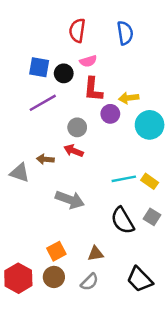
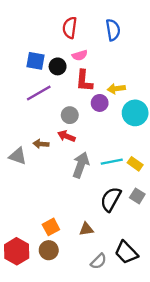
gray arrow: (70, 200) -> (81, 165), moved, turned -90
black semicircle: (123, 221) -> (111, 199), turned 60
gray semicircle: (89, 282) -> (99, 261), moved

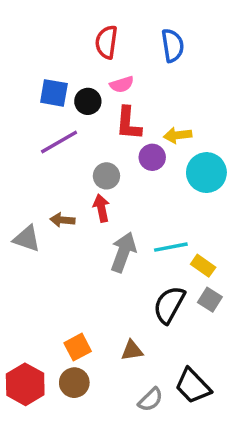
red arrow: (66, 136) -> (101, 208), turned 56
yellow rectangle: (135, 164) -> (203, 266), moved

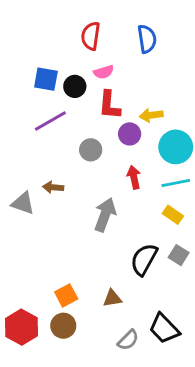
red arrow: (101, 208) -> (134, 177), moved
cyan line: (171, 247) -> (176, 183), moved
yellow rectangle: (203, 266) -> (173, 215), moved

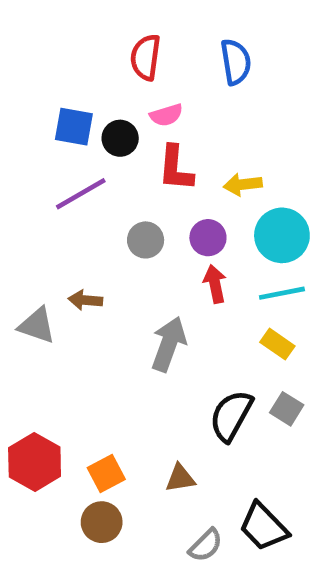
purple circle: (130, 134) -> (208, 238), moved
red hexagon: (21, 327) -> (35, 462), moved

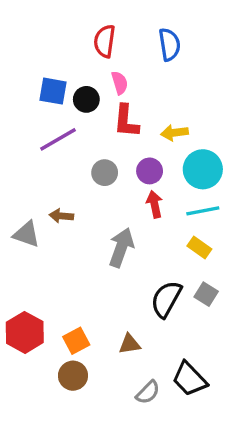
pink semicircle: (166, 115) -> (120, 83), turned -90

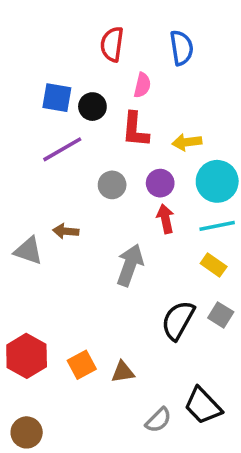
pink semicircle: (120, 83) -> (142, 85), moved, turned 30
brown triangle: (130, 344) -> (123, 372), moved
brown circle: (73, 376) -> (27, 432), moved

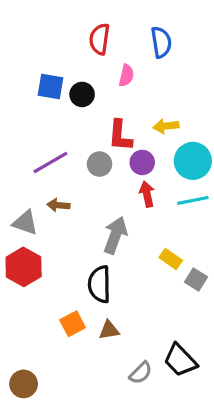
red L-shape: (135, 130) -> (120, 136), moved
purple line: (62, 149) -> (50, 162), moved
yellow rectangle: (214, 265) -> (171, 259), moved
black semicircle: (178, 320) -> (100, 284), moved, turned -30
red hexagon: (27, 356) -> (24, 267), moved

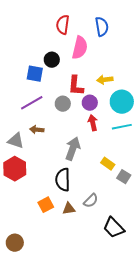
pink semicircle: (126, 75) -> (80, 48), size x1.6
blue square: (50, 87) -> (35, 74), moved
gray semicircle: (141, 373) -> (91, 201), moved

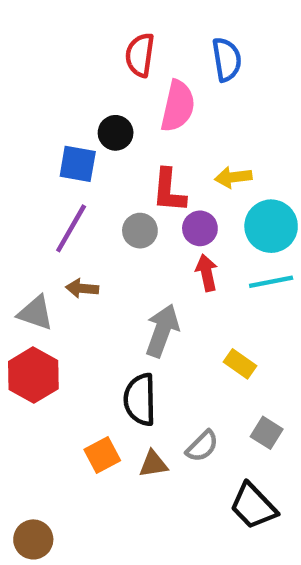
purple line: (32, 103) -> (71, 228), turned -30
gray square: (124, 177) -> (267, 433), moved

